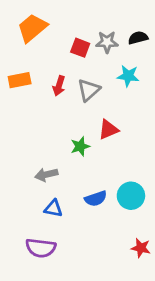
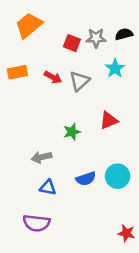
cyan star: (128, 76) -> (115, 68), turned 30
red arrow: (59, 86) -> (53, 77), turned -78
red triangle: (108, 129) -> (109, 120), moved
red star: (141, 248) -> (126, 233), moved

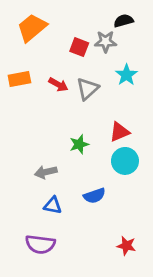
black semicircle: (124, 34) -> (124, 21), moved
cyan circle: (118, 176) -> (125, 161), moved
red star: (126, 233) -> (126, 246), moved

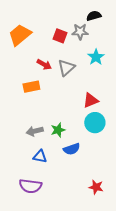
orange trapezoid: (32, 28) -> (20, 35), moved
orange rectangle: (19, 79) -> (31, 87), moved
green star: (79, 144) -> (58, 130), moved

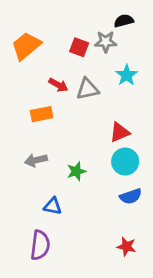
gray triangle: (66, 68) -> (88, 89), turned 30
gray arrow: (35, 131) -> (36, 160), moved
blue semicircle: (72, 149) -> (131, 196), moved
purple semicircle: (30, 186) -> (40, 245), turned -90

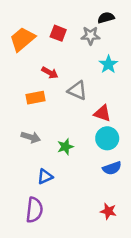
red square: (79, 47) -> (58, 33), moved
gray triangle: (88, 89) -> (77, 91), moved, turned 36
red triangle: (120, 132) -> (102, 113), turned 42
gray arrow: (36, 160) -> (31, 137), turned -150
blue triangle: (53, 206) -> (45, 177), turned -35

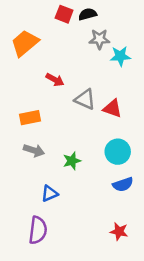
black semicircle: (106, 18) -> (88, 14), moved
red square: (58, 33) -> (64, 14), moved
cyan star: (108, 64) -> (120, 56), moved, turned 30
orange rectangle: (36, 98) -> (30, 118), moved
red triangle: (102, 113) -> (112, 108), moved

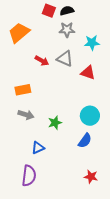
gray star: (99, 39) -> (67, 30), moved
gray triangle: (85, 99) -> (65, 59), moved
red triangle: (112, 108) -> (88, 73), moved
blue semicircle: (123, 184) -> (85, 141), moved, turned -35

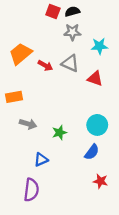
orange trapezoid: (19, 33) -> (20, 54), moved
orange rectangle: (23, 90) -> (14, 97), moved
red star: (91, 177) -> (100, 181), moved

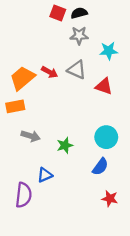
orange trapezoid: (20, 54) -> (22, 78), moved
purple semicircle: (31, 190) -> (24, 195), moved

